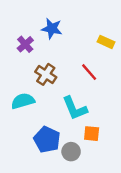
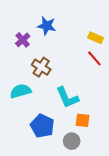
red line: (89, 72) -> (94, 58), moved
gray circle: (71, 152) -> (72, 141), moved

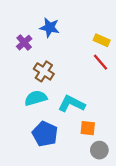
cyan semicircle: (21, 91) -> (36, 98), moved
cyan L-shape: (67, 98) -> (72, 104), turned 140
gray circle: (72, 141) -> (99, 150), moved

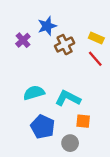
blue star: (50, 27) -> (47, 26), turned -30
brown cross: (44, 71) -> (65, 45), moved, turned 30
gray circle: (99, 150) -> (70, 143), moved

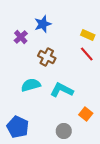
brown cross: (65, 45) -> (47, 57), moved, turned -36
orange square: (83, 121) -> (86, 114), moved, turned 32
blue pentagon: (43, 127) -> (18, 127), moved

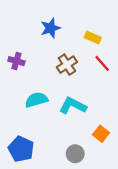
yellow rectangle: (88, 35) -> (93, 38), moved
purple cross: (21, 37) -> (16, 61), moved, turned -32
brown cross: (47, 57) -> (67, 65), moved, turned 30

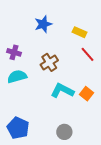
brown cross: (67, 65) -> (49, 62), moved
cyan semicircle: (36, 100) -> (17, 77), moved
orange square: (101, 134) -> (87, 94), moved

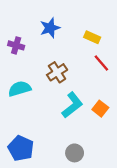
purple cross: (14, 52) -> (16, 45), moved
cyan L-shape: (62, 91) -> (72, 105), turned 115

